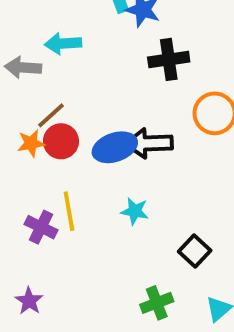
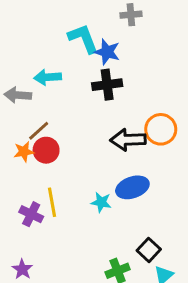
black cross: (169, 59) -> (107, 85), moved
black arrow: (149, 143) -> (128, 140), moved
blue ellipse: (115, 147) -> (132, 187), moved
black square: (195, 251) -> (149, 250), moved

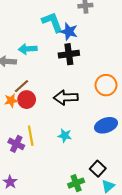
black arrow: (128, 140) -> (66, 97), moved
blue ellipse: (132, 187) -> (106, 125), moved

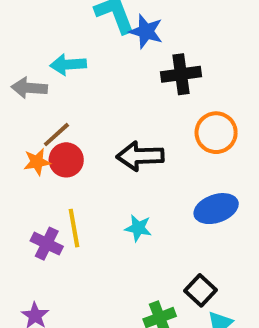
black cross: (69, 54) -> (181, 74), moved

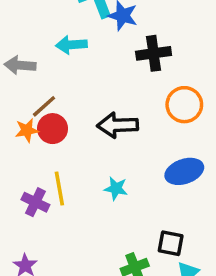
cyan arrow: (68, 65) -> (71, 45), moved
black square: (200, 290) -> (171, 243), turned -32

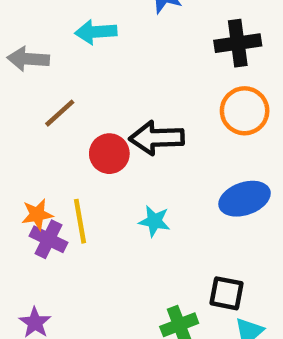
black cross: (154, 53) -> (238, 43), moved
red circle: (53, 129) -> (109, 154), moved
orange star: (27, 130) -> (37, 214), moved

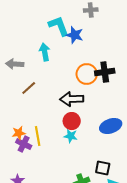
cyan arrow: (96, 32) -> (45, 52), turned 84
black cross: (238, 43) -> (105, 72), moved
orange circle: (245, 111) -> (87, 74), moved
red circle: (109, 154) -> (72, 121), moved

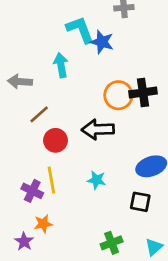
red circle: (72, 121) -> (55, 140), moved
orange star: (19, 133) -> (43, 224), moved
black square: (103, 168) -> (140, 202), moved

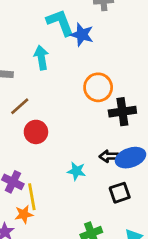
black cross: (143, 92) -> (122, 112), moved
black arrow: (98, 129) -> (109, 156), moved, size x0.6
yellow line: (51, 180) -> (32, 197), moved
black square: (140, 202) -> (120, 193), turned -30

